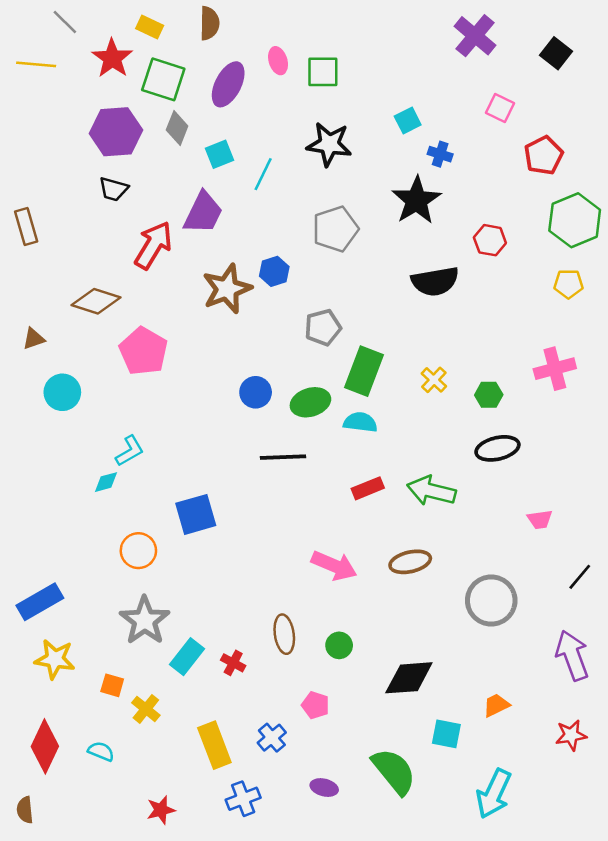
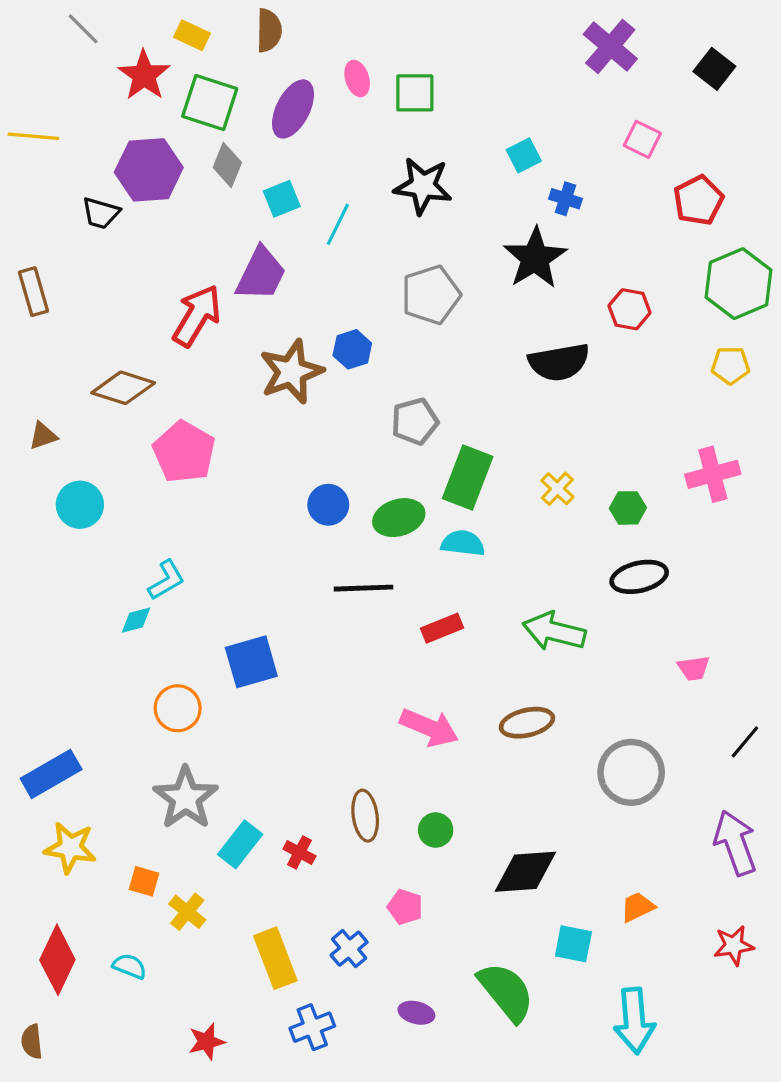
yellow line: (36, 64) -> (33, 136), moved
black trapezoid: (113, 189) -> (101, 213), moved
red rectangle: (368, 488) -> (442, 628), moved
cyan arrow: (494, 794) -> (634, 1021), turned -30

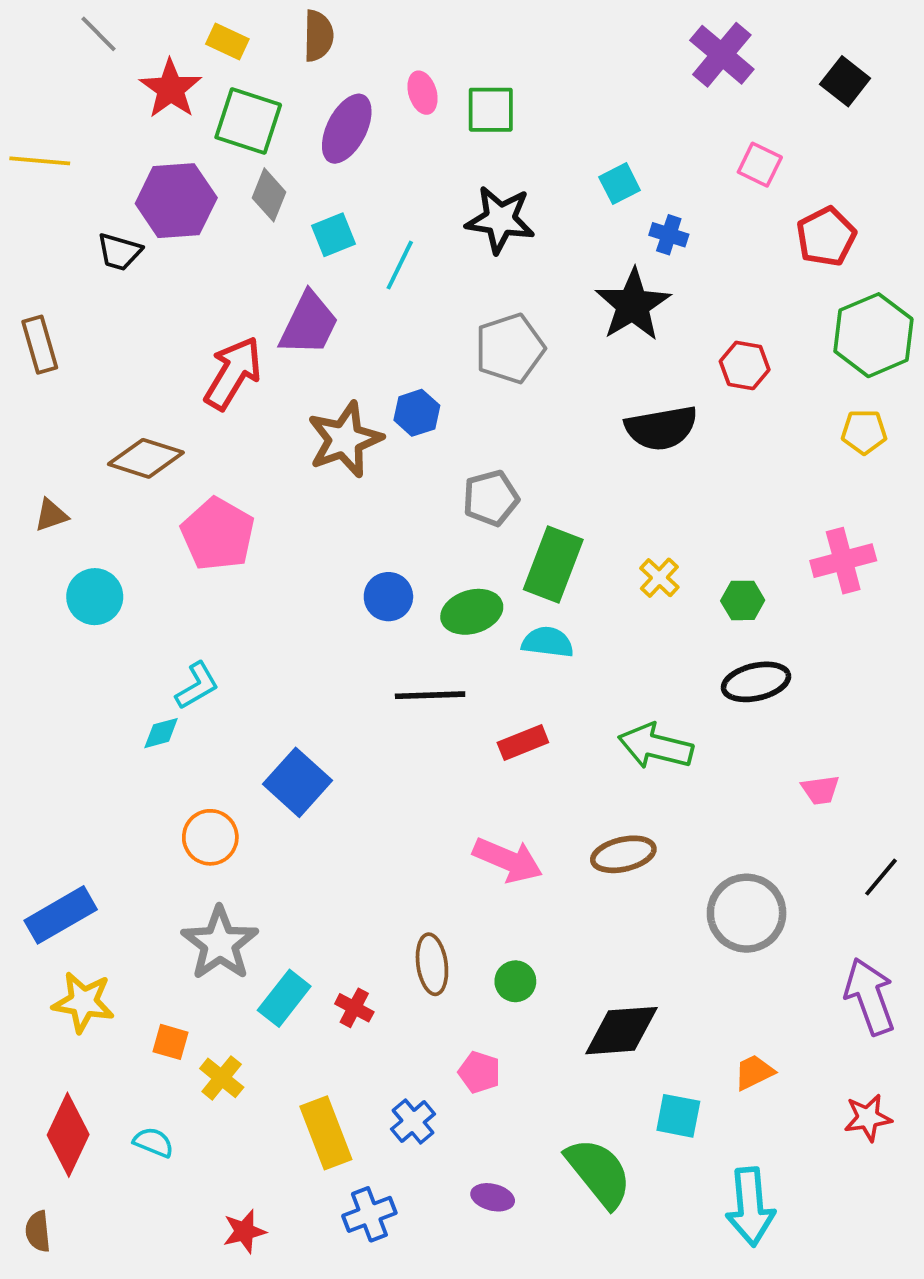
blue square: (251, 662) -> (297, 782), turned -32

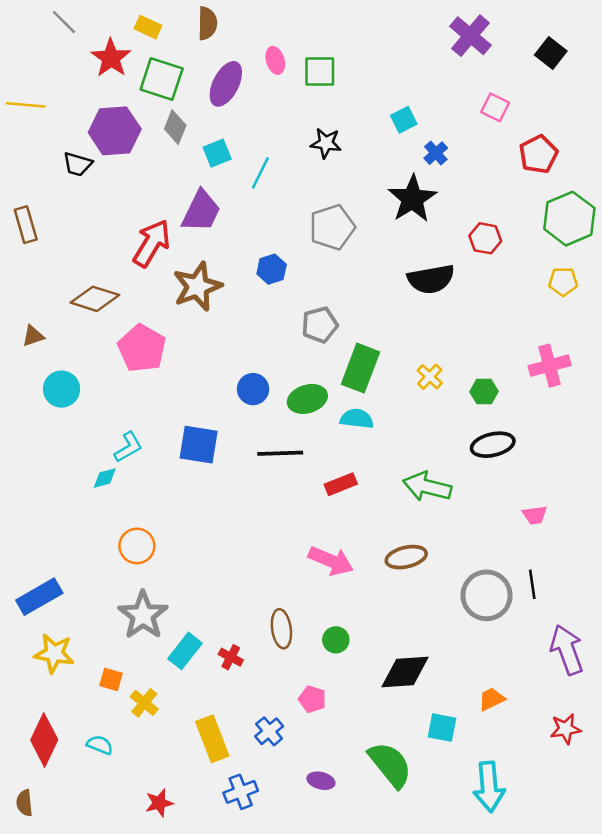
black star: (500, 220) -> (326, 143), size x0.7
blue cross: (669, 235) -> (436, 153), turned 30
brown star: (345, 439) -> (197, 287), moved
blue square: (297, 782) -> (199, 445), moved, turned -33
black line: (881, 877) -> (532, 584), moved, turned -48

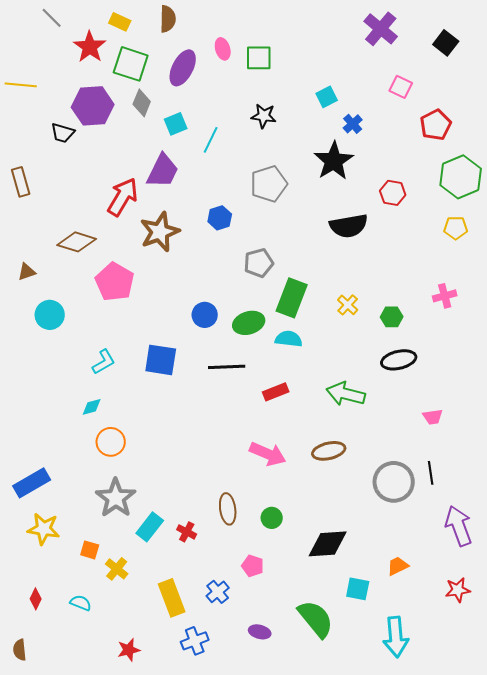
pink cross: (550, 366) -> (445, 296), size x0.7
cyan diamond: (105, 478) -> (92, 407), moved
red diamond: (44, 740) -> (36, 599), size x0.5

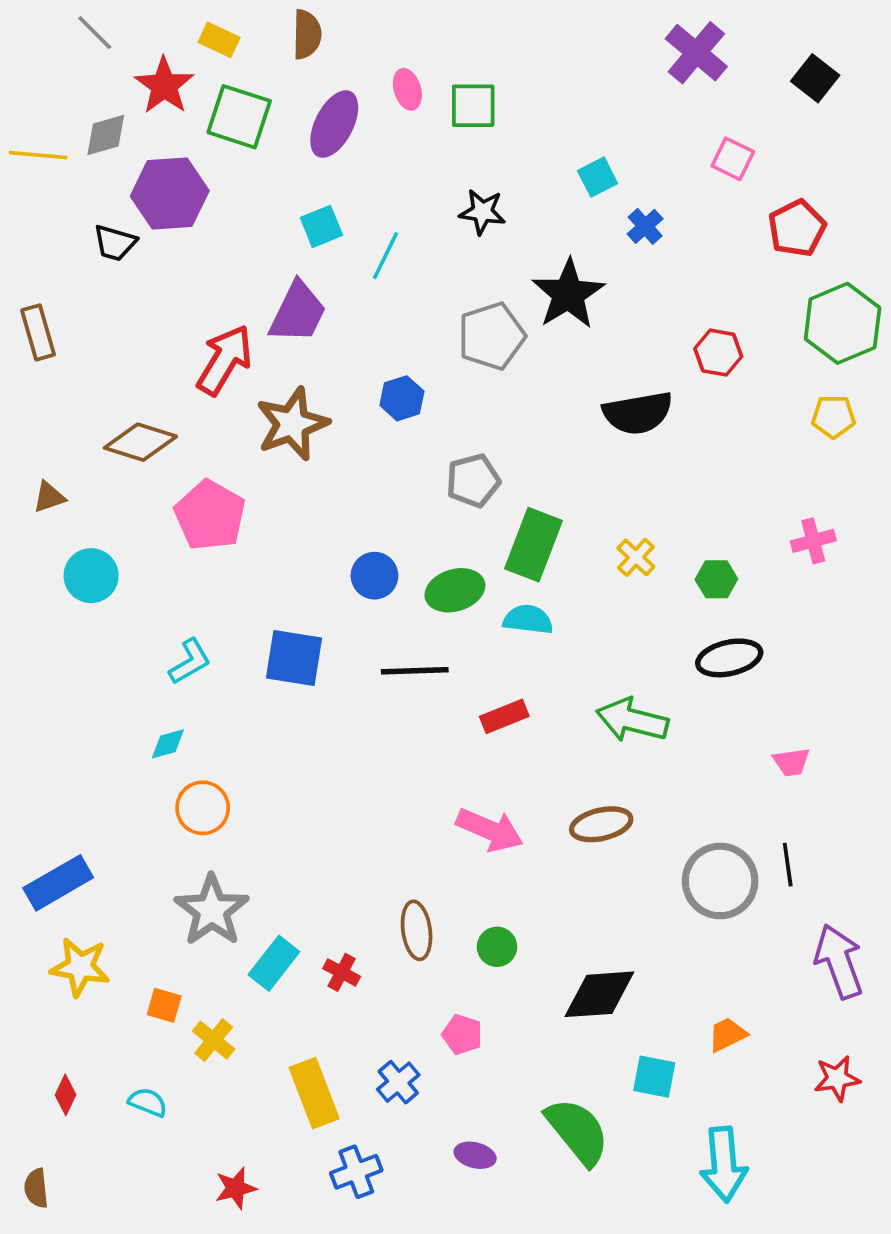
gray diamond: (142, 103) -> (106, 135), moved, turned 52
black star: (334, 161) -> (568, 294), moved

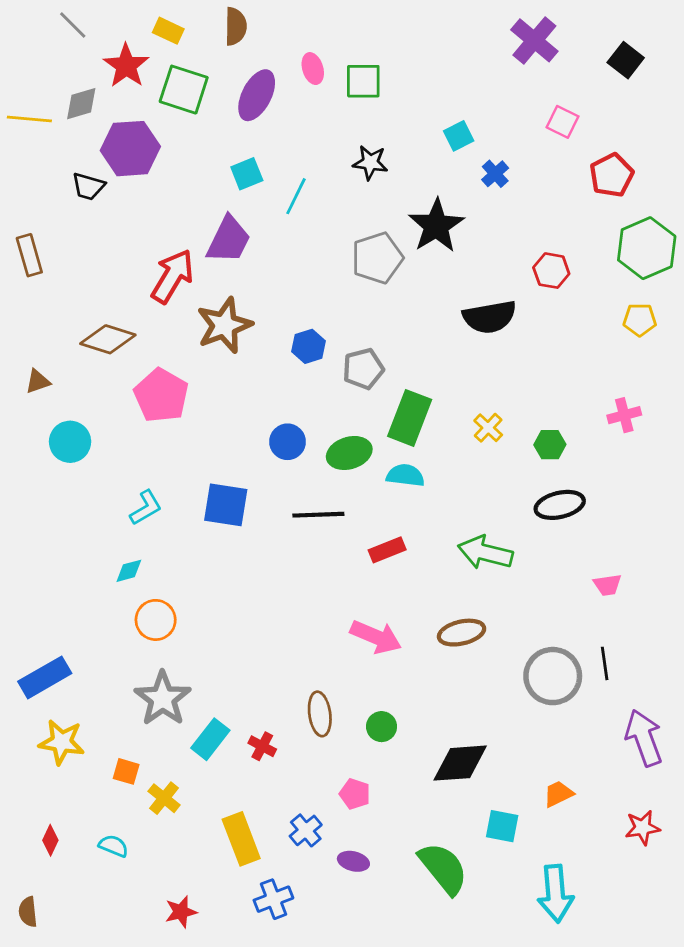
blue hexagon: (402, 398) -> (309, 346), moved
purple ellipse: (475, 1155) -> (353, 861), moved

